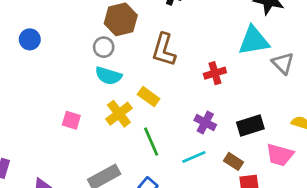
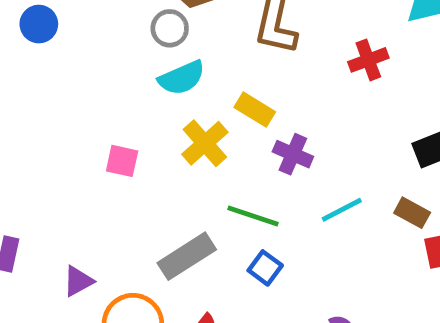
cyan semicircle: (108, 76) -> (182, 78), turned -36
purple cross: (205, 122) -> (293, 154), moved
green line: (151, 142) -> (253, 216), moved, turned -44

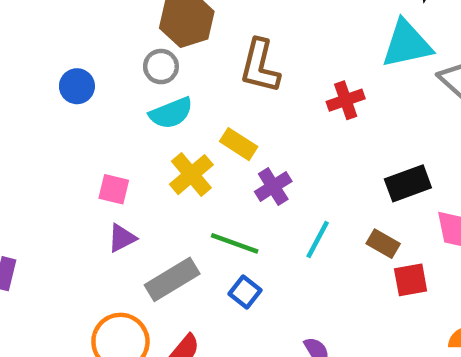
blue circle: (39, 24) -> (77, 86), moved
purple cross: (293, 154) -> (273, 186), turned 33
cyan line: (342, 210) -> (318, 239), turned -36
purple triangle: (78, 281) -> (122, 238), moved

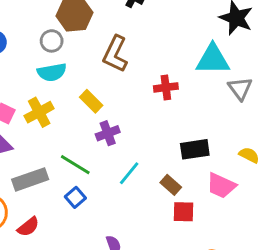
yellow cross: (191, 175) -> (39, 112), moved

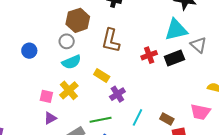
black rectangle: (195, 149) -> (174, 58), moved
green line: (75, 165) -> (101, 120), turned -30

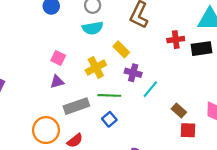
yellow cross: (69, 90) -> (96, 68), moved
purple cross: (117, 94) -> (133, 73), turned 35
cyan line: (138, 117) -> (150, 89), moved

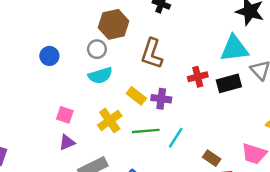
purple cross: (133, 73) -> (161, 99), moved
green line: (109, 95) -> (146, 131), moved

